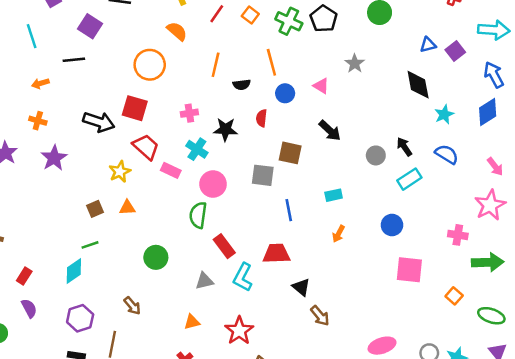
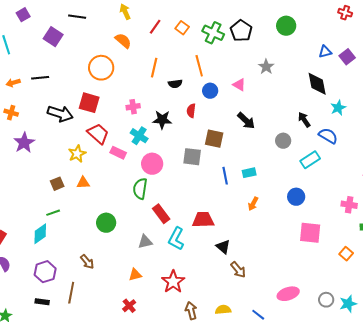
black line: (74, 60) -> (40, 78), moved
black arrow: (404, 147) -> (304, 120), moved
blue semicircle: (447, 154) -> (328, 136), moved
blue line: (289, 210) -> (225, 176), moved

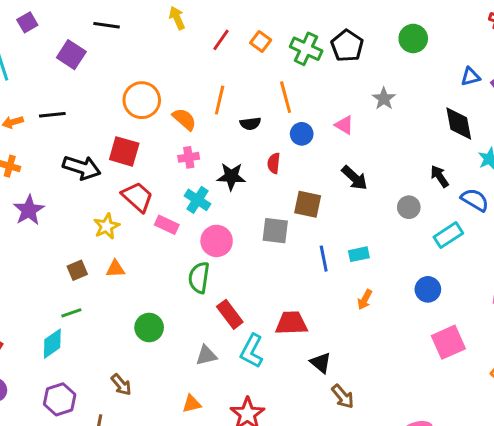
orange semicircle: (123, 41) -> (184, 119), moved
pink square: (310, 233) -> (448, 342), turned -30

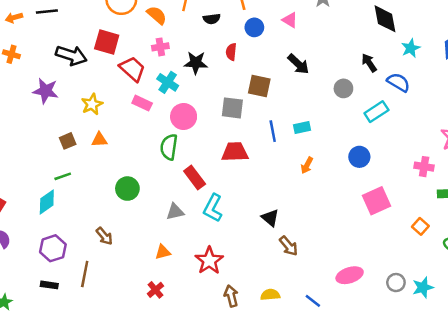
red trapezoid: (137, 197) -> (132, 69), moved
purple star: (29, 210) -> (46, 91), moved, turned -30
red trapezoid: (291, 323) -> (235, 152), moved

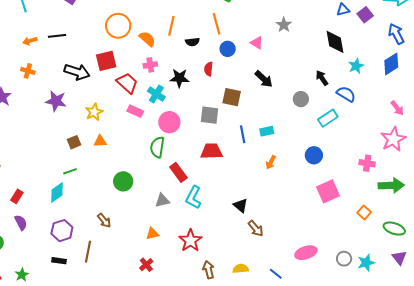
red square: (107, 42) -> (106, 61), turned -30

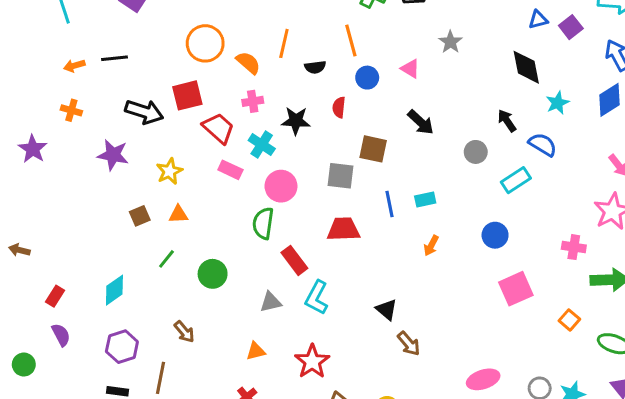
green line: (70, 171) -> (167, 259), moved, turned -32

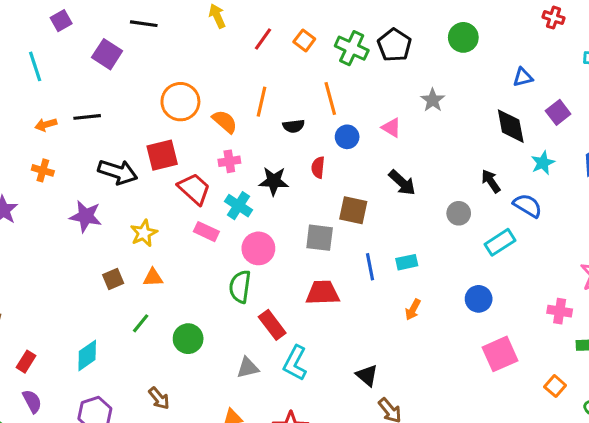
purple square: (571, 27) -> (558, 112), moved

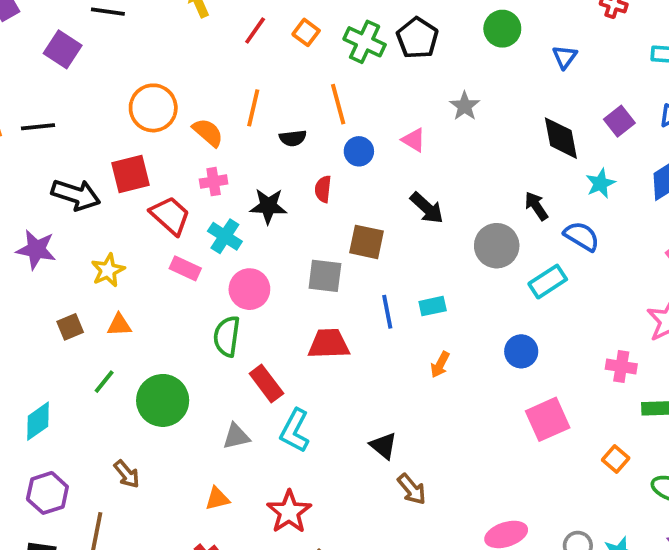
blue triangle: (523, 77) -> (565, 57), moved, turned -40
gray circle: (459, 213) -> (497, 246), size x1.5
green circle: (188, 339) -> (163, 400), size x1.4

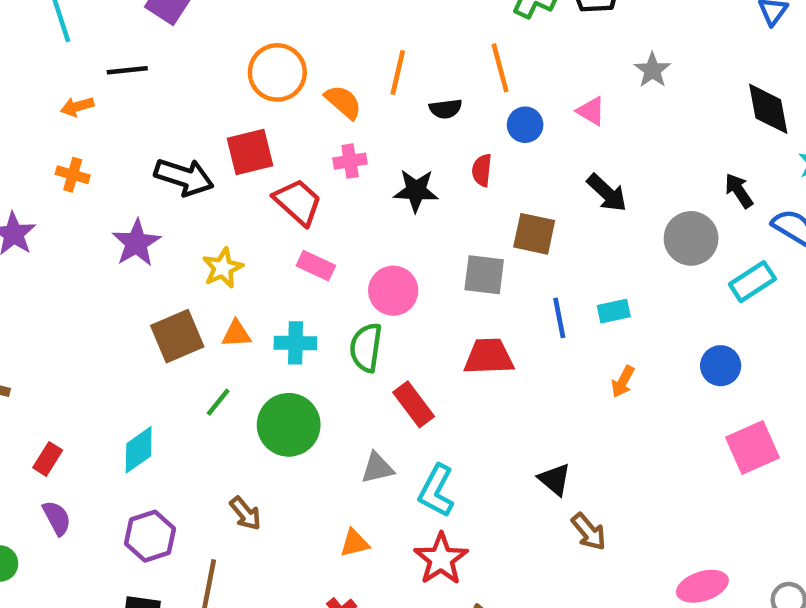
black line: (38, 127) -> (127, 70), moved
cyan cross: (225, 236) -> (295, 343), moved, turned -32
purple star: (36, 249) -> (136, 243), turned 30
brown square: (70, 327) -> (177, 336), size x1.6
cyan L-shape: (295, 431) -> (436, 491), moved

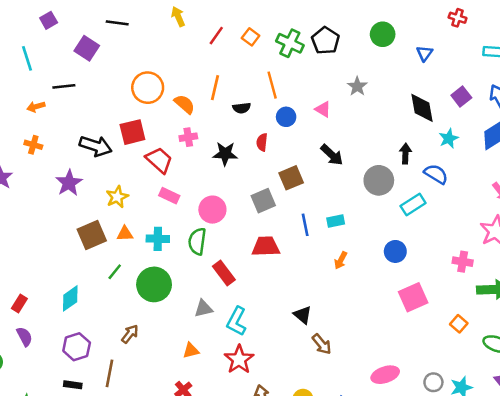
black arrow: (739, 191) -> (405, 154), turned 36
brown square: (534, 234) -> (291, 178), turned -35
gray square: (484, 275) -> (263, 201), turned -30
brown arrow: (245, 513) -> (130, 334), turned -102

